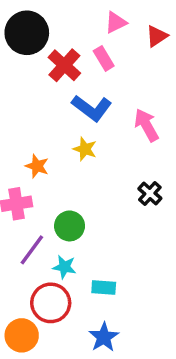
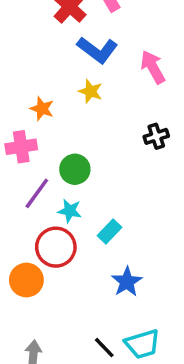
black cross: (150, 193) -> (156, 136), turned 30
cyan rectangle: (104, 288) -> (109, 232), turned -50
blue star: (104, 337) -> (127, 282), moved

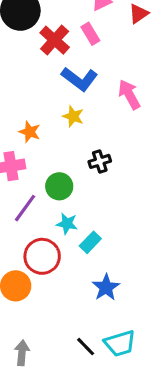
black cross: (156, 136) -> (100, 161), moved
cyan star: (70, 211) -> (67, 224), moved

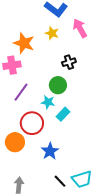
pink arrow: (129, 94) -> (80, 28), moved
orange star: (30, 132) -> (24, 43), size x1.5
green circle: (59, 186) -> (58, 85), moved
blue star: (106, 287) -> (50, 151), moved

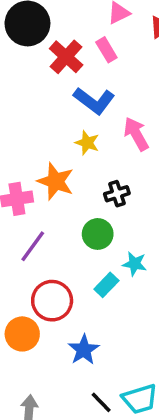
orange star: (24, 43) -> (56, 181), moved
cyan star: (48, 102) -> (134, 264), moved

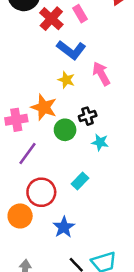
green circle: (98, 234) -> (65, 130), moved
cyan star: (134, 264) -> (100, 142), moved

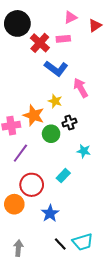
pink rectangle: (80, 14) -> (63, 39), turned -64
yellow star: (66, 80) -> (55, 101), moved
cyan star: (100, 142) -> (84, 151), moved

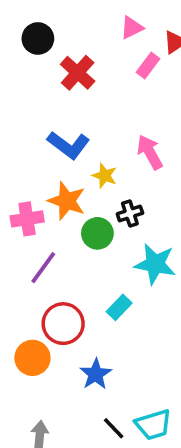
black circle: (17, 23) -> (38, 38), size x0.7
pink rectangle: (63, 39) -> (148, 66), moved, turned -48
blue L-shape: (56, 68) -> (69, 145), moved
cyan star: (84, 151) -> (155, 264), size x1.6

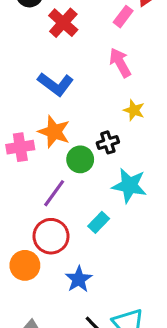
pink arrow: (150, 152) -> (120, 63), moved
yellow star: (105, 176) -> (134, 110), moved
purple line: (43, 268) -> (54, 193), moved

